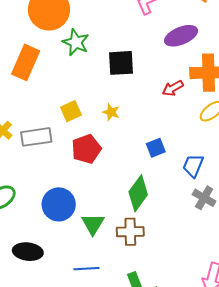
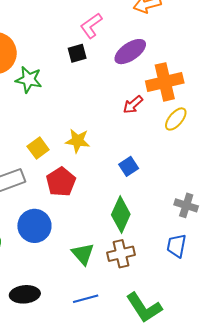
black square: (121, 63) -> (77, 53), moved, size x0.7
yellow star: (111, 112) -> (78, 141), size x1.4
blue trapezoid: (193, 166) -> (176, 246), moved
blue circle: (59, 204) -> (34, 226), moved

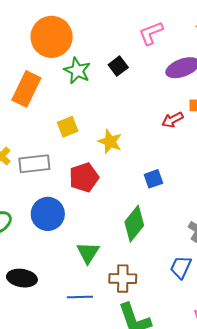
black square: (77, 53) -> (118, 66), moved, turned -36
yellow square: (38, 148) -> (68, 127), moved
brown cross: (121, 254) -> (123, 279), moved

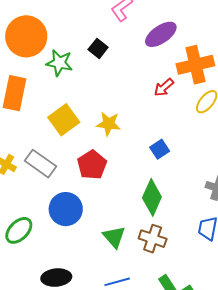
yellow square: (68, 127) -> (64, 120), size x1.4
gray rectangle: (34, 164) -> (41, 164), turned 56
brown cross: (123, 279) -> (153, 239), moved, turned 32

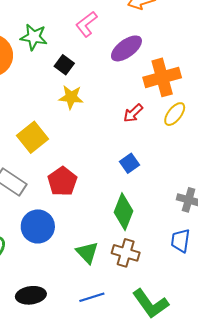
green star: (59, 63) -> (34, 37), moved
red arrow: (164, 87) -> (133, 113), moved
yellow star: (108, 124) -> (71, 97), moved

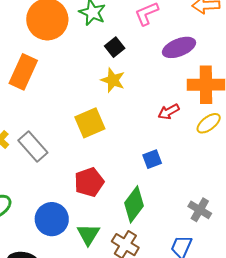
yellow square: (33, 137) -> (90, 123), moved
red pentagon: (62, 181) -> (89, 182), moved
blue circle: (38, 226) -> (52, 219), moved

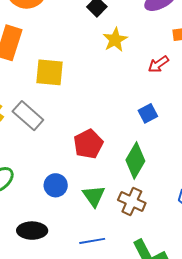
yellow star: (113, 80) -> (115, 40), moved, turned 30
yellow square: (90, 123) -> (49, 72), moved, turned 36
blue circle: (52, 219) -> (56, 185), size x0.7

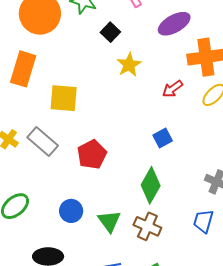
red pentagon: (88, 144) -> (92, 154), moved

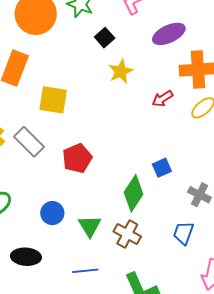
blue square: (163, 138) -> (162, 168), moved

